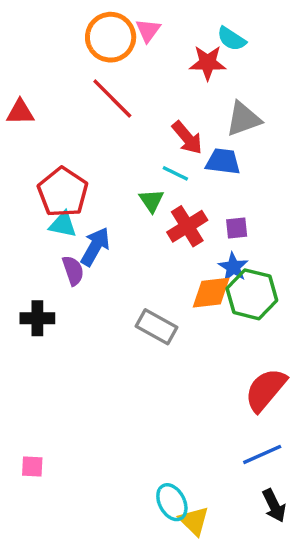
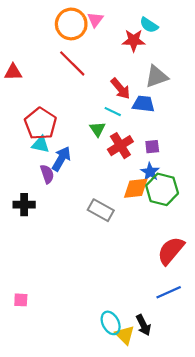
black arrow: (274, 506) -> (143, 325), moved

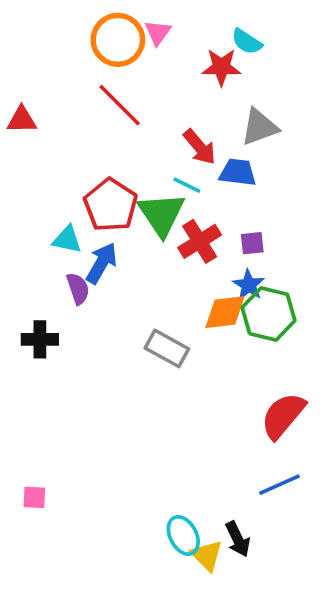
red pentagon: (41, 124) -> (111, 205), moved
green triangle: (97, 129) -> (161, 214), size x1.8

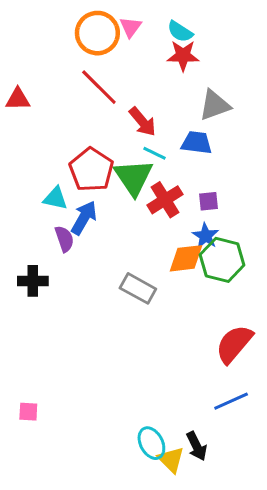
cyan semicircle: (247, 42) -> (180, 32), moved
red arrow: (200, 147) -> (142, 122), moved

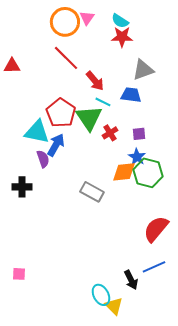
cyan triangle: (55, 198) -> (37, 132), size x1.5
red cross: (165, 200) -> (110, 133), size x0.7
black arrow: (197, 446) -> (131, 280), moved

